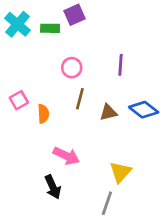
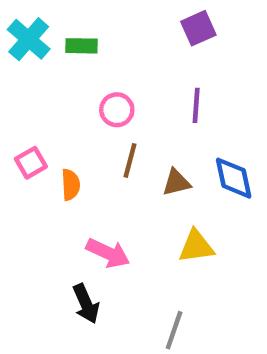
purple square: (74, 15) -> (198, 28), moved
blue diamond: (144, 110) -> (234, 178), turned 40
yellow triangle: (121, 172) -> (196, 246), moved, turned 40

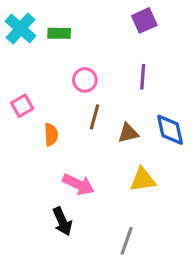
pink square: (31, 163) -> (22, 106), moved

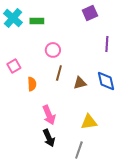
purple line: (143, 77) -> (107, 44), moved
yellow triangle: (143, 180) -> (89, 122), moved
pink arrow: (78, 184) -> (49, 115), turned 42
black arrow: (62, 221) -> (49, 138), moved

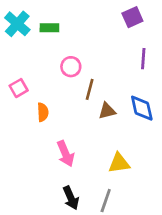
purple square: (90, 13) -> (132, 17), moved
brown line: (59, 73) -> (90, 89), moved
black arrow: (49, 138) -> (71, 198), moved

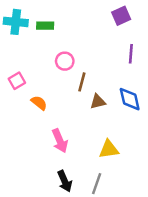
cyan cross: (17, 24) -> (16, 22), turned -35
orange semicircle: (43, 112) -> (39, 103), turned -49

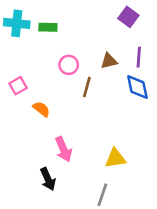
purple square: (121, 16) -> (128, 17), turned -30
blue diamond: (130, 99) -> (137, 87), moved
brown triangle: (98, 102) -> (109, 61), moved
black arrow: (65, 181) -> (48, 179), moved

